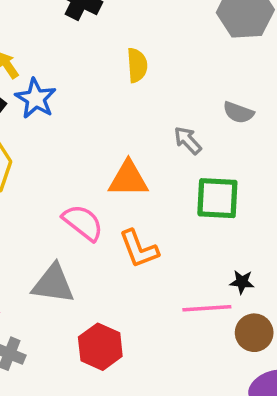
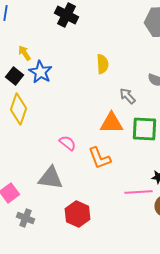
yellow semicircle: (137, 65) -> (102, 64), moved
orange triangle: (128, 179) -> (112, 123), moved
pink semicircle: (83, 223) -> (68, 143), size x0.7

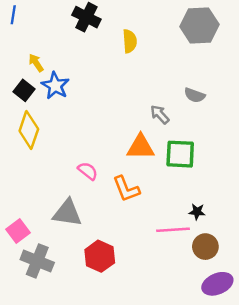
yellow semicircle: (102, 64) -> (130, 41), moved
gray cross: (26, 218) -> (37, 261), size x1.5

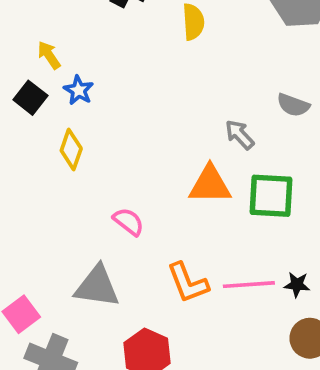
blue star: (55, 86) -> (79, 90), size x0.7
yellow diamond: (29, 130) -> (71, 149), moved, size x0.7
orange L-shape: (126, 189) -> (188, 283), moved
pink line: (173, 230) -> (249, 285), moved

